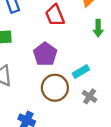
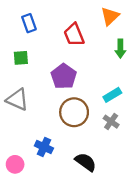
cyan rectangle: (81, 71) -> (112, 95), moved

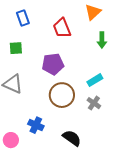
purple pentagon: (64, 76) -> (53, 64), turned 30

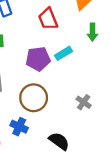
cyan rectangle: (95, 80) -> (64, 53), moved
brown circle: (62, 95) -> (34, 98), moved

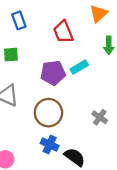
blue cross: (19, 127) -> (50, 145), moved

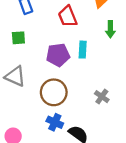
cyan rectangle: (79, 67) -> (83, 50), turned -56

